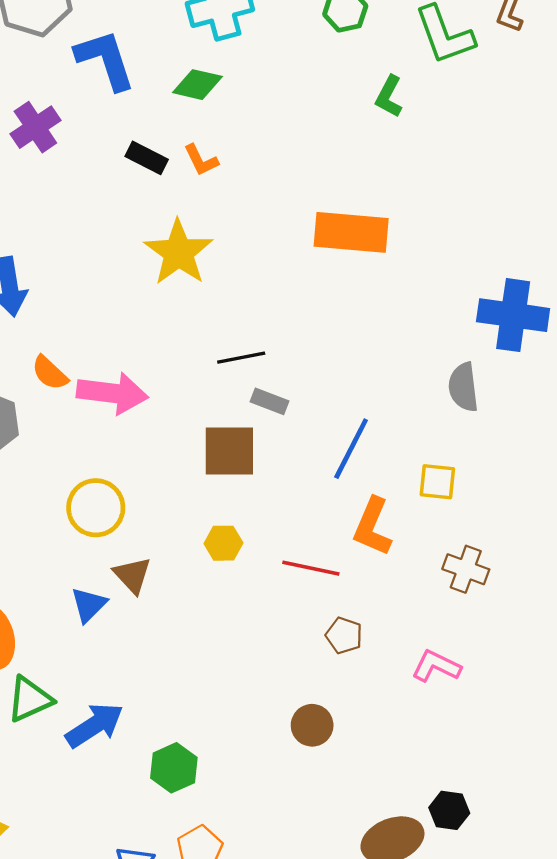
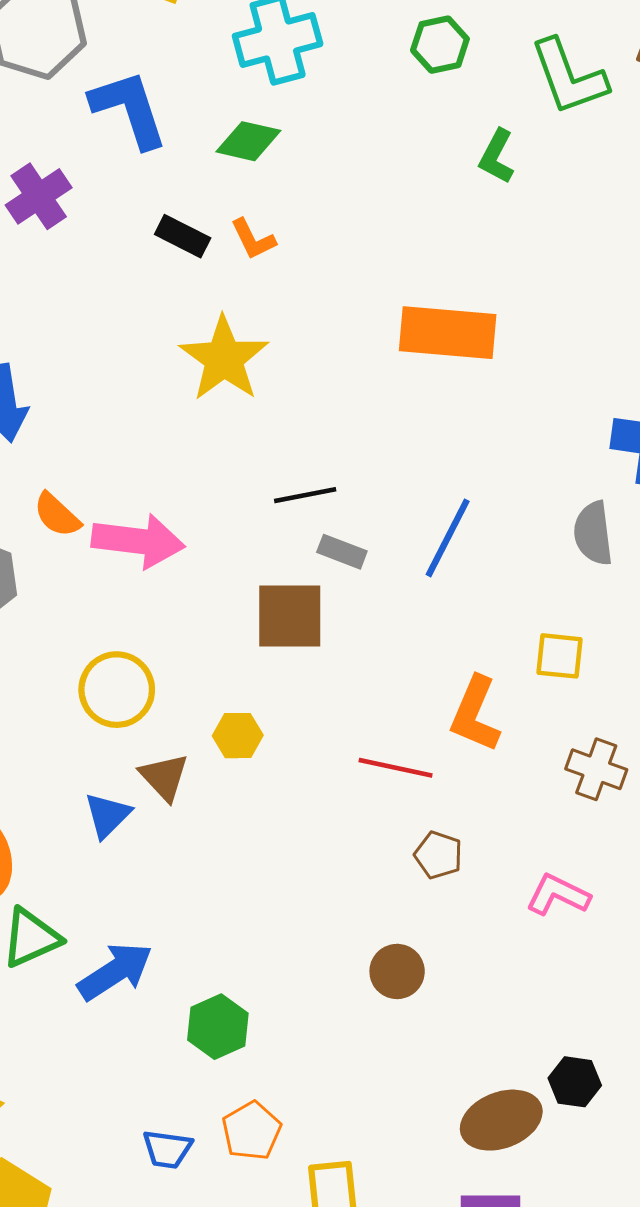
blue line: (351, 449) -> (448, 538), moved
yellow hexagon: (223, 543) -> (238, 736), moved

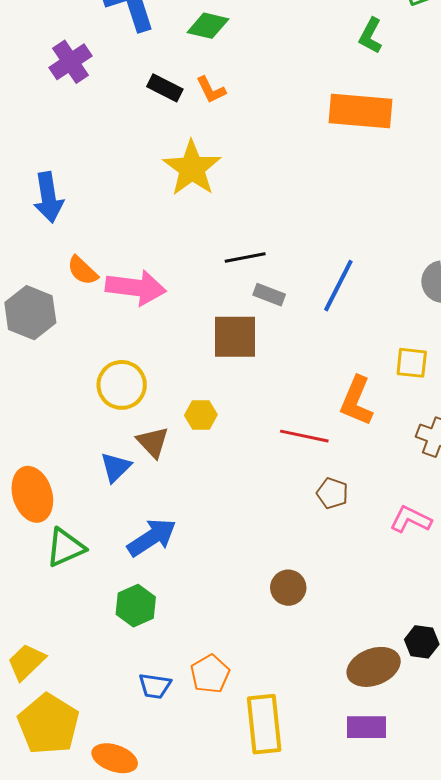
orange rectangle: (448, 333) -> (360, 111), moved
blue arrow: (115, 971) -> (152, 537), moved
brown circle: (397, 971) -> (288, 588), moved
green hexagon: (218, 1027) -> (136, 606), moved

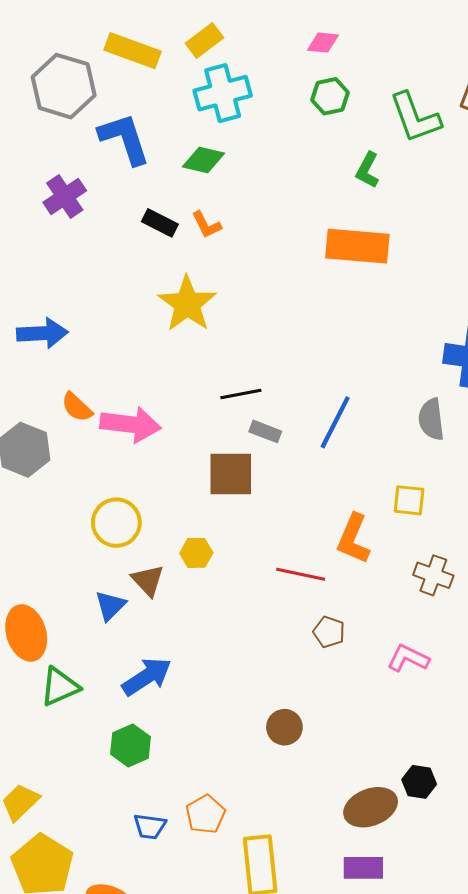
blue arrow: (48, 197) -> (42, 333), turned -84

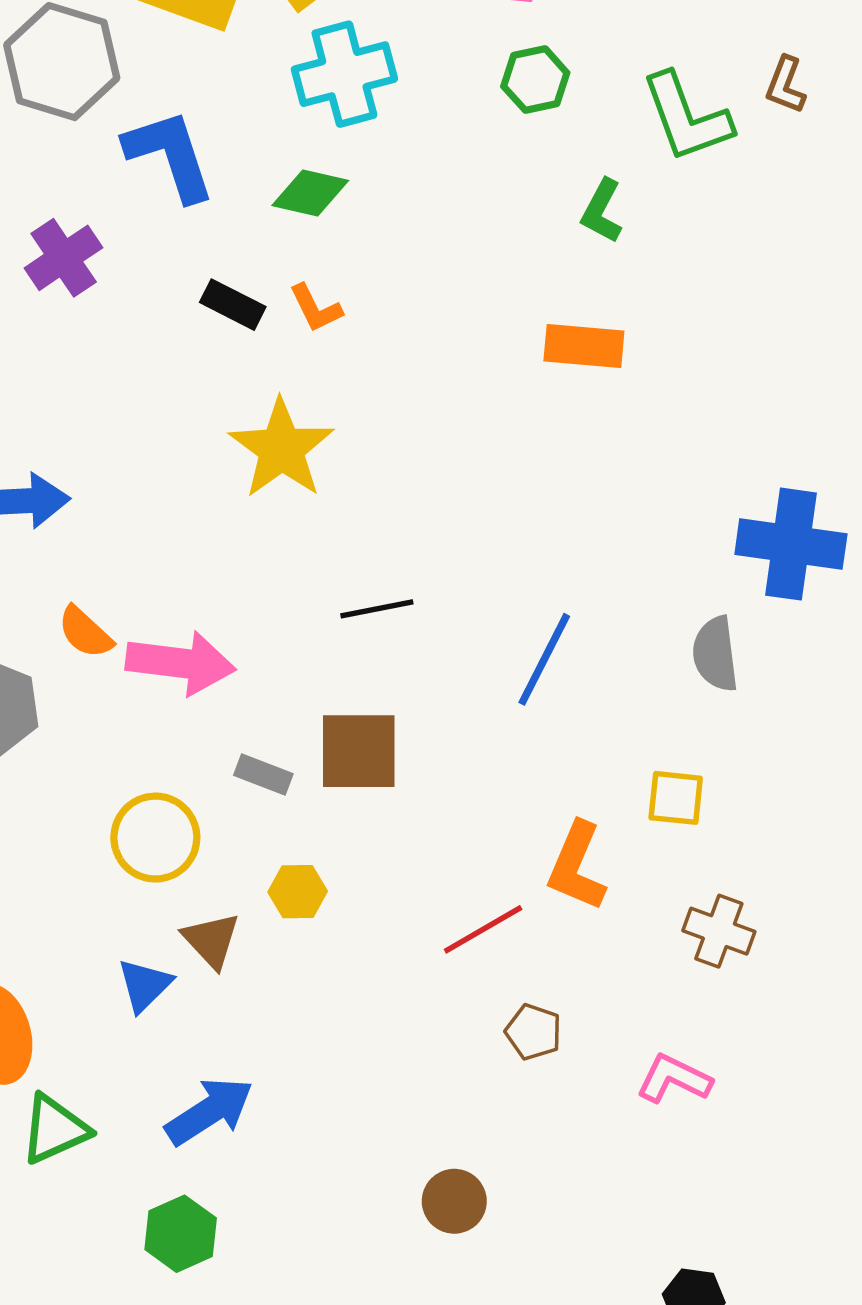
orange rectangle: (357, 246) -> (584, 346), size x0.7
gray rectangle: (265, 431) -> (263, 775), moved
red line: (301, 574) -> (483, 929), turned -42

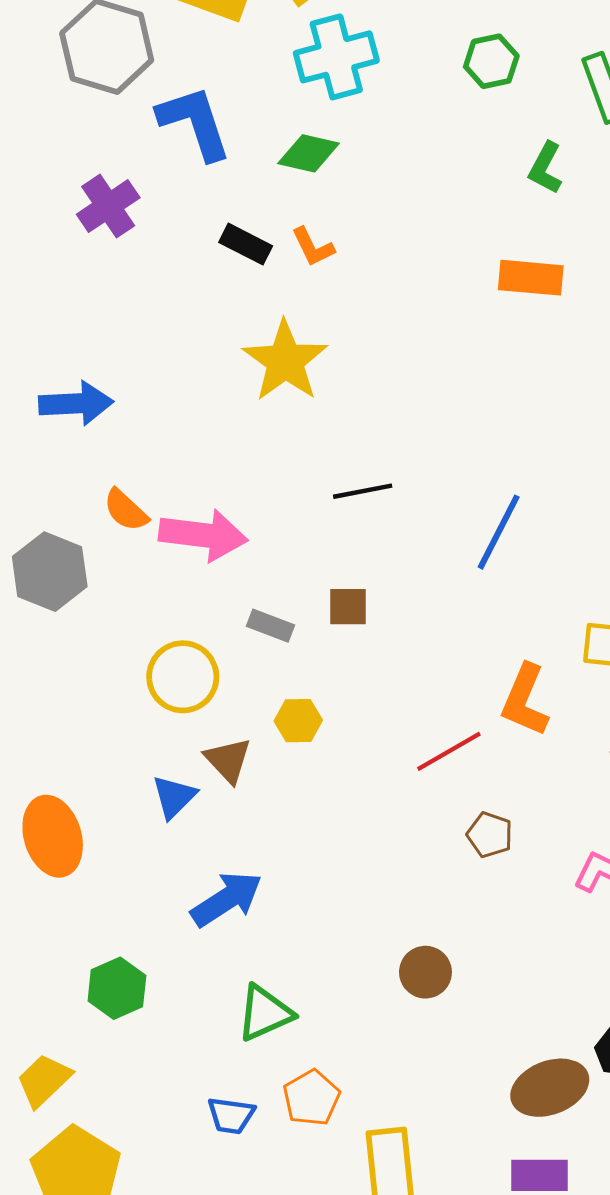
brown square: (359, 751) -> (348, 607), size x0.6
green triangle: (55, 1129) -> (265, 1013), moved
green hexagon: (181, 1234) -> (117, 988), moved

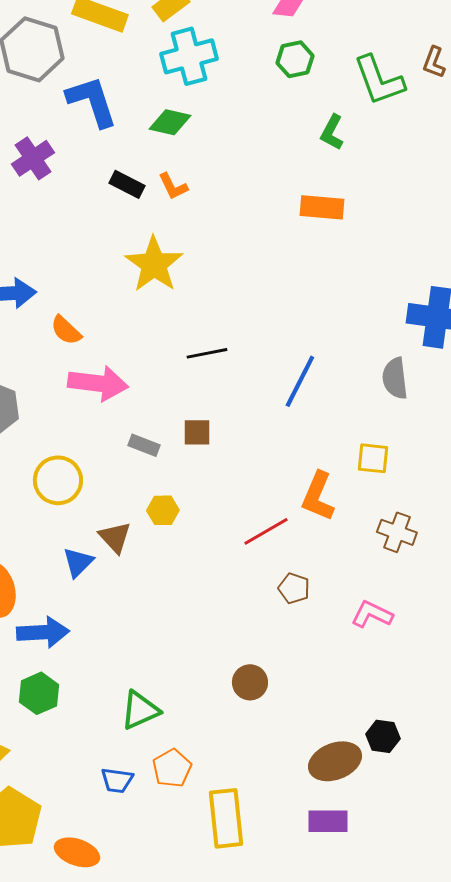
orange semicircle: (126, 510) -> (66, 330), moved
yellow circle: (183, 677) -> (58, 480), moved
blue arrow: (227, 899) -> (43, 632), moved, turned 30

